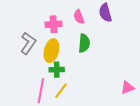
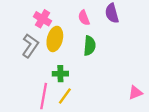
pink cross: (54, 24) -> (43, 19), moved, turned 35
yellow ellipse: (51, 51) -> (55, 39), moved

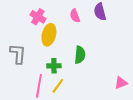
gray L-shape: (30, 46) -> (18, 54), moved, turned -30
green semicircle: (90, 46) -> (80, 55), moved

